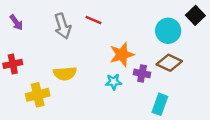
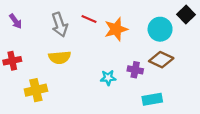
orange star: (122, 54) -> (116, 29), moved
yellow semicircle: (65, 73) -> (60, 57), moved
cyan rectangle: (160, 104) -> (152, 99), turned 60

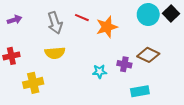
purple arrow: (16, 21) -> (15, 20), turned -72
cyan circle: (160, 29) -> (148, 15), moved

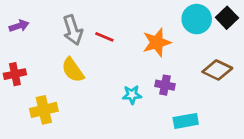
red line: (82, 18) -> (104, 37), moved
orange star: (107, 27) -> (157, 42), moved
yellow semicircle: (55, 53) -> (73, 70), turned 60
brown diamond: (148, 55) -> (217, 70), moved

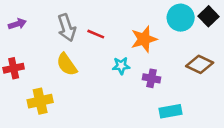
cyan star: (132, 95) -> (121, 66), moved

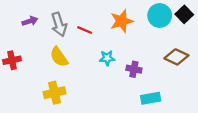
purple arrow: (17, 24) -> (30, 21), moved
orange star: (144, 39) -> (122, 21), moved
yellow cross: (40, 101) -> (55, 93), moved

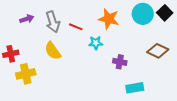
orange star: (122, 21) -> (109, 19), turned 30
cyan star: (107, 58) -> (96, 43), moved
yellow cross: (55, 93) -> (26, 74), moved

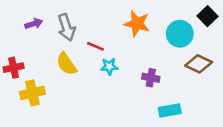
cyan circle: (143, 14) -> (180, 34), moved
red line: (76, 27) -> (95, 46), moved
cyan star: (96, 43) -> (109, 66), moved

